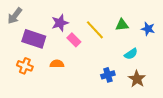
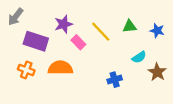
orange semicircle: (57, 64) -> (60, 68), size x1.6
brown star: (137, 79) -> (157, 72), moved

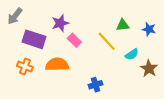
yellow line: (101, 32) -> (107, 41), moved
blue cross: (115, 80) -> (95, 85), moved

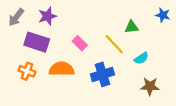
purple star: (60, 23) -> (47, 16), moved
blue star: (149, 29) -> (163, 15), moved
brown star: (149, 69) -> (150, 86), moved, turned -30
blue cross: (95, 85) -> (102, 74), moved, size x1.5

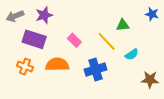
gray arrow: (16, 17) -> (15, 16), turned 30
brown star: (150, 86) -> (150, 80), moved

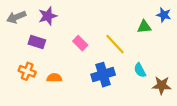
green triangle: (123, 25) -> (144, 27), moved
purple rectangle: (34, 39) -> (37, 42), size x0.7
cyan semicircle: (132, 54) -> (140, 70), moved, turned 96
orange semicircle: (57, 64) -> (54, 78), moved, size x0.6

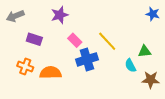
purple star: (48, 16) -> (60, 15), moved
green triangle: (144, 27) -> (145, 51), moved
blue cross: (103, 75) -> (87, 59), moved
orange semicircle: (54, 78) -> (51, 73), size x1.5

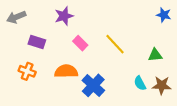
blue cross: (87, 59) -> (93, 85), moved, turned -30
cyan semicircle: (130, 66) -> (140, 83), moved
orange semicircle: (51, 73) -> (66, 71), moved

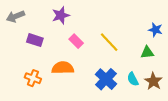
blue star: (164, 15) -> (155, 30), moved
orange cross: (27, 71) -> (33, 78), moved
blue cross: (93, 85) -> (106, 79), moved
brown star: (162, 85) -> (153, 81), turned 30

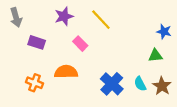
gray arrow: (15, 16) -> (16, 17), turned -84
yellow line: (109, 42) -> (101, 20), moved

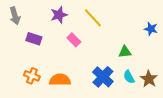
green triangle: (155, 56) -> (125, 52), moved
orange semicircle: (66, 72) -> (60, 80), moved

